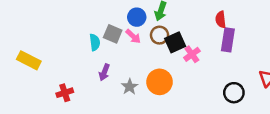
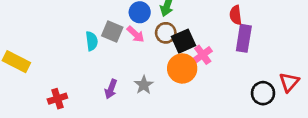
purple arrow: (104, 72) -> (111, 89), moved
orange circle: (160, 82) -> (182, 68), moved
gray star: (130, 87) -> (144, 85), moved
black circle: (234, 93) -> (263, 93), moved

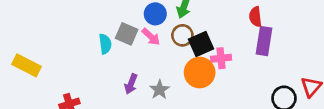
pink cross: (203, 55) -> (221, 58), turned 30
purple arrow: (111, 89) -> (131, 84), moved

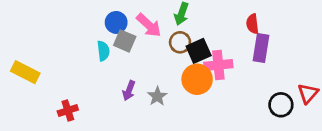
blue circle: (155, 14) -> (116, 22), moved
pink arrow: (151, 37) -> (149, 25), moved, size x1.4
pink cross: (221, 58) -> (218, 65), size x1.4

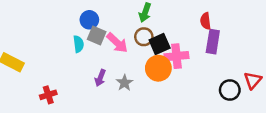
pink arrow: (149, 25) -> (117, 43), moved

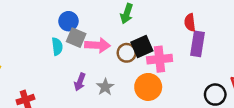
brown circle: (144, 37) -> (127, 53), moved
pink arrow: (117, 43) -> (98, 45), turned -40
orange circle: (158, 68) -> (148, 87), moved

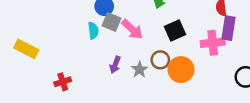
pink arrow: (98, 45) -> (132, 29), turned 40
brown circle: (127, 53) -> (160, 60), moved
pink cross: (160, 59) -> (213, 43), moved

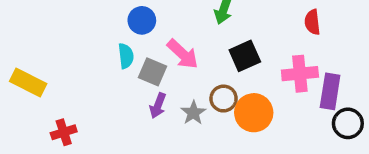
gray square: (112, 22) -> (152, 72), moved
purple rectangle: (229, 28) -> (330, 91), moved
red cross: (63, 82) -> (64, 132), moved

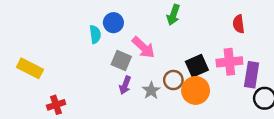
cyan semicircle: (126, 56) -> (95, 34), moved
black square: (245, 56) -> (197, 66), moved

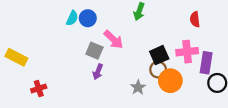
cyan semicircle: (95, 34) -> (72, 18), moved, turned 32
brown circle: (173, 80) -> (158, 70), moved
gray star: (151, 90) -> (138, 87), moved
orange circle: (196, 90) -> (170, 81), moved

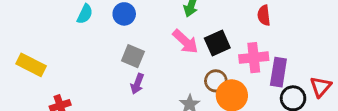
cyan semicircle: (72, 18) -> (85, 14), moved
pink arrow: (113, 39) -> (185, 42), moved
black square: (159, 55) -> (217, 43), moved

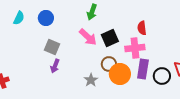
red semicircle: (264, 15) -> (142, 28), moved
purple rectangle: (278, 72) -> (143, 69), moved

